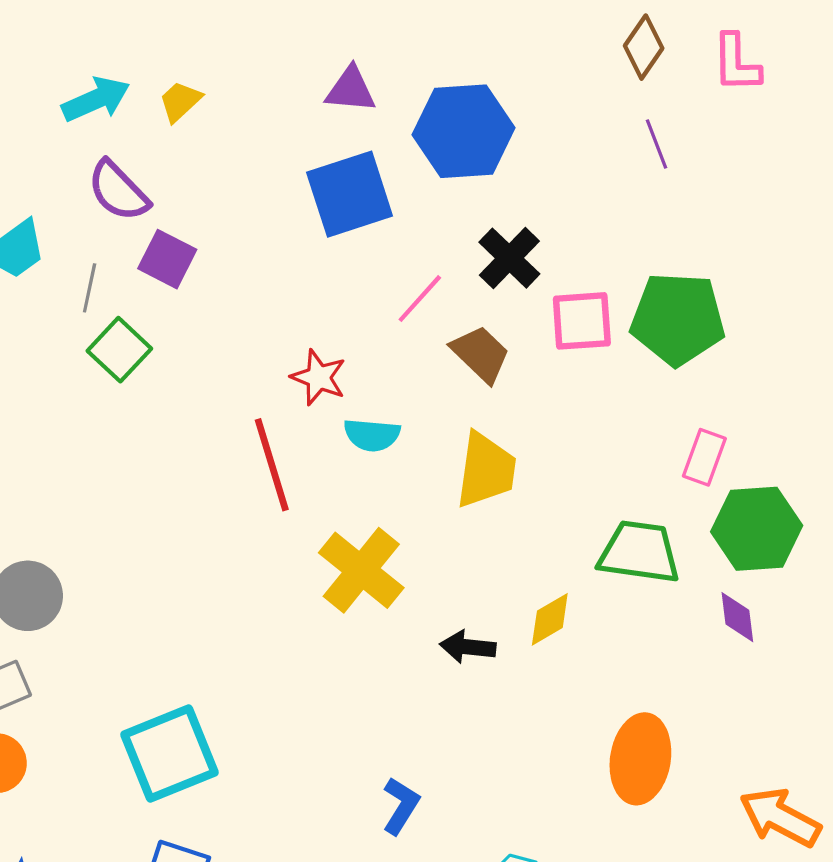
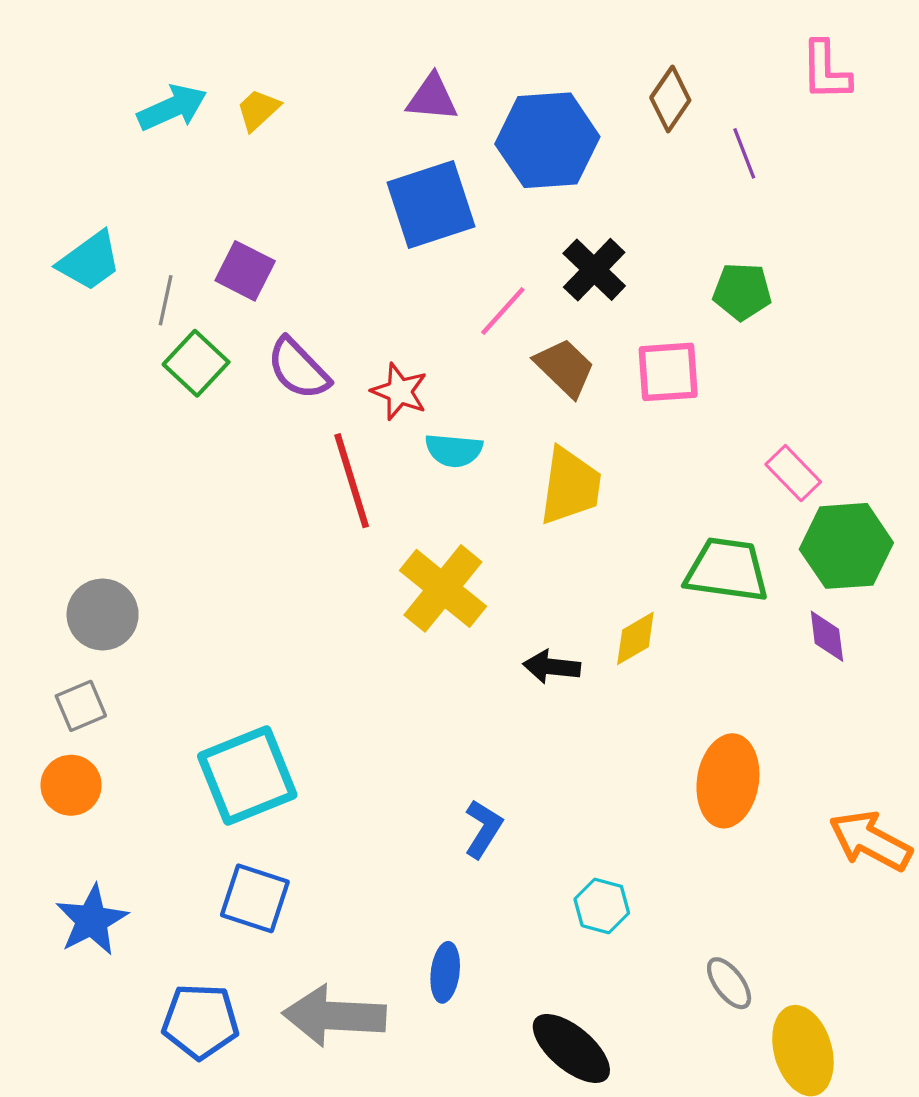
brown diamond: (644, 47) -> (670, 99), moved
purple semicircle: (118, 191) -> (298, 369), moved
green pentagon: (678, 319) -> (742, 291), moved, size x0.6
pink square: (582, 321) -> (668, 372), moved
pink rectangle: (704, 457) -> (793, 473), turned -64

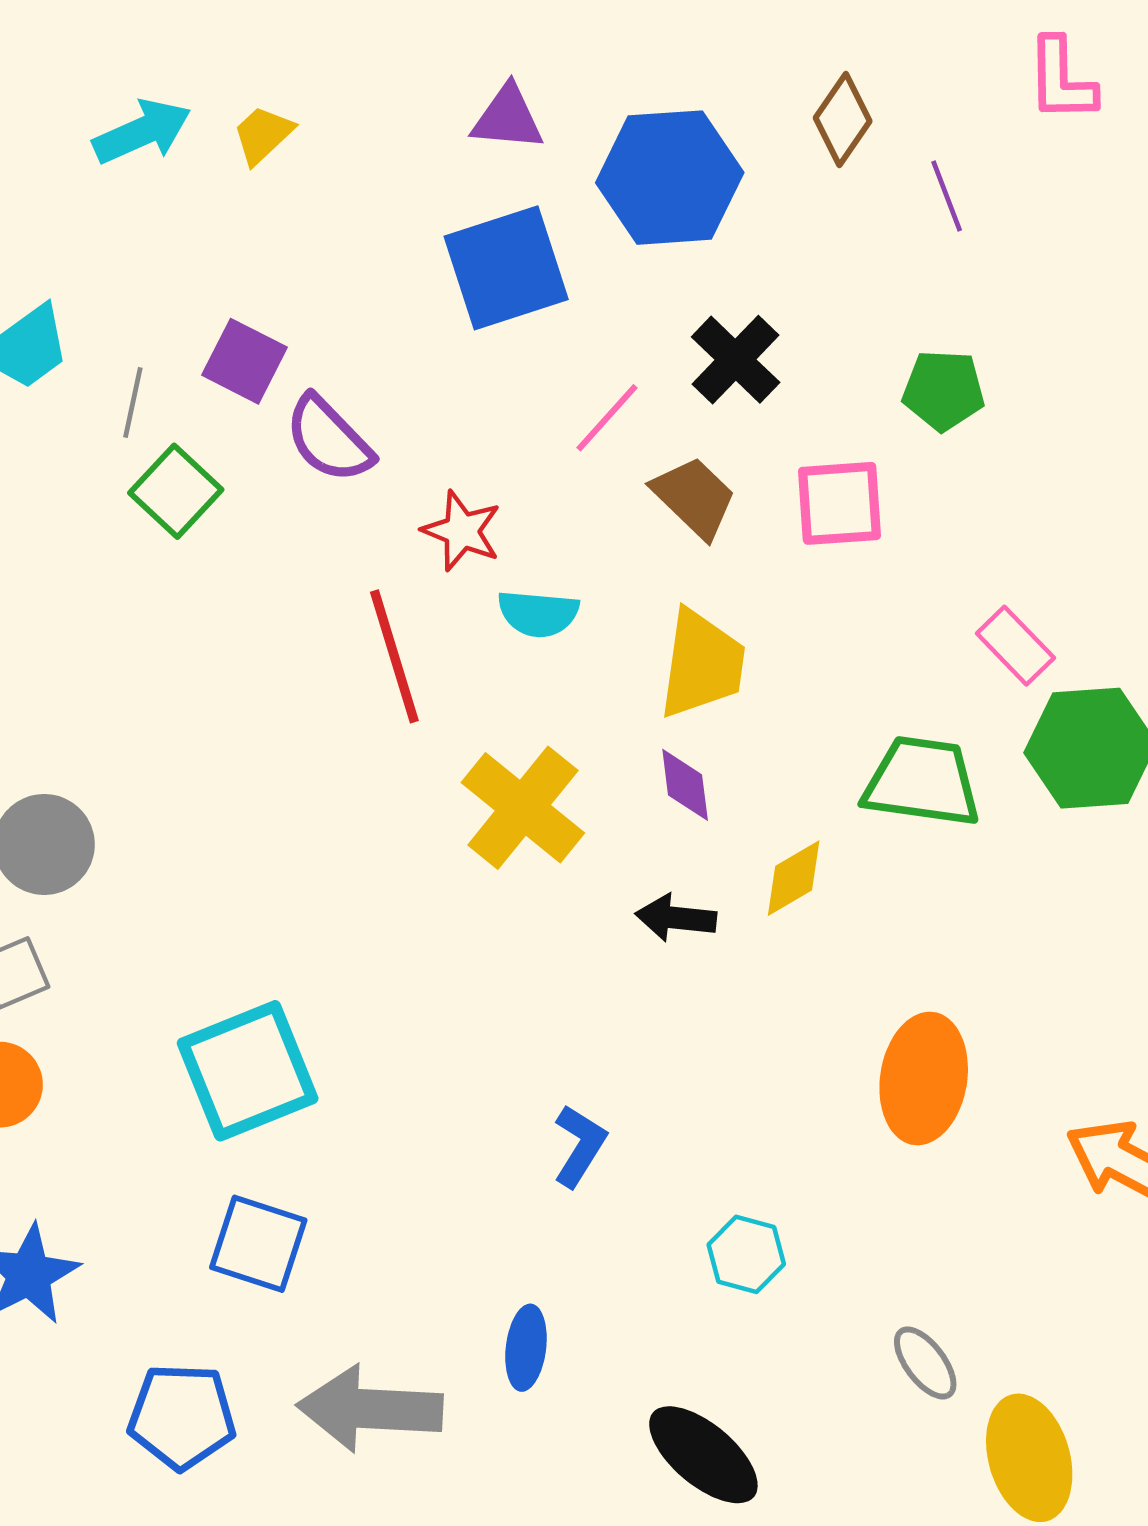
purple semicircle: (298, 369) -> (329, 439), moved
purple diamond: (827, 636) -> (685, 785), moved

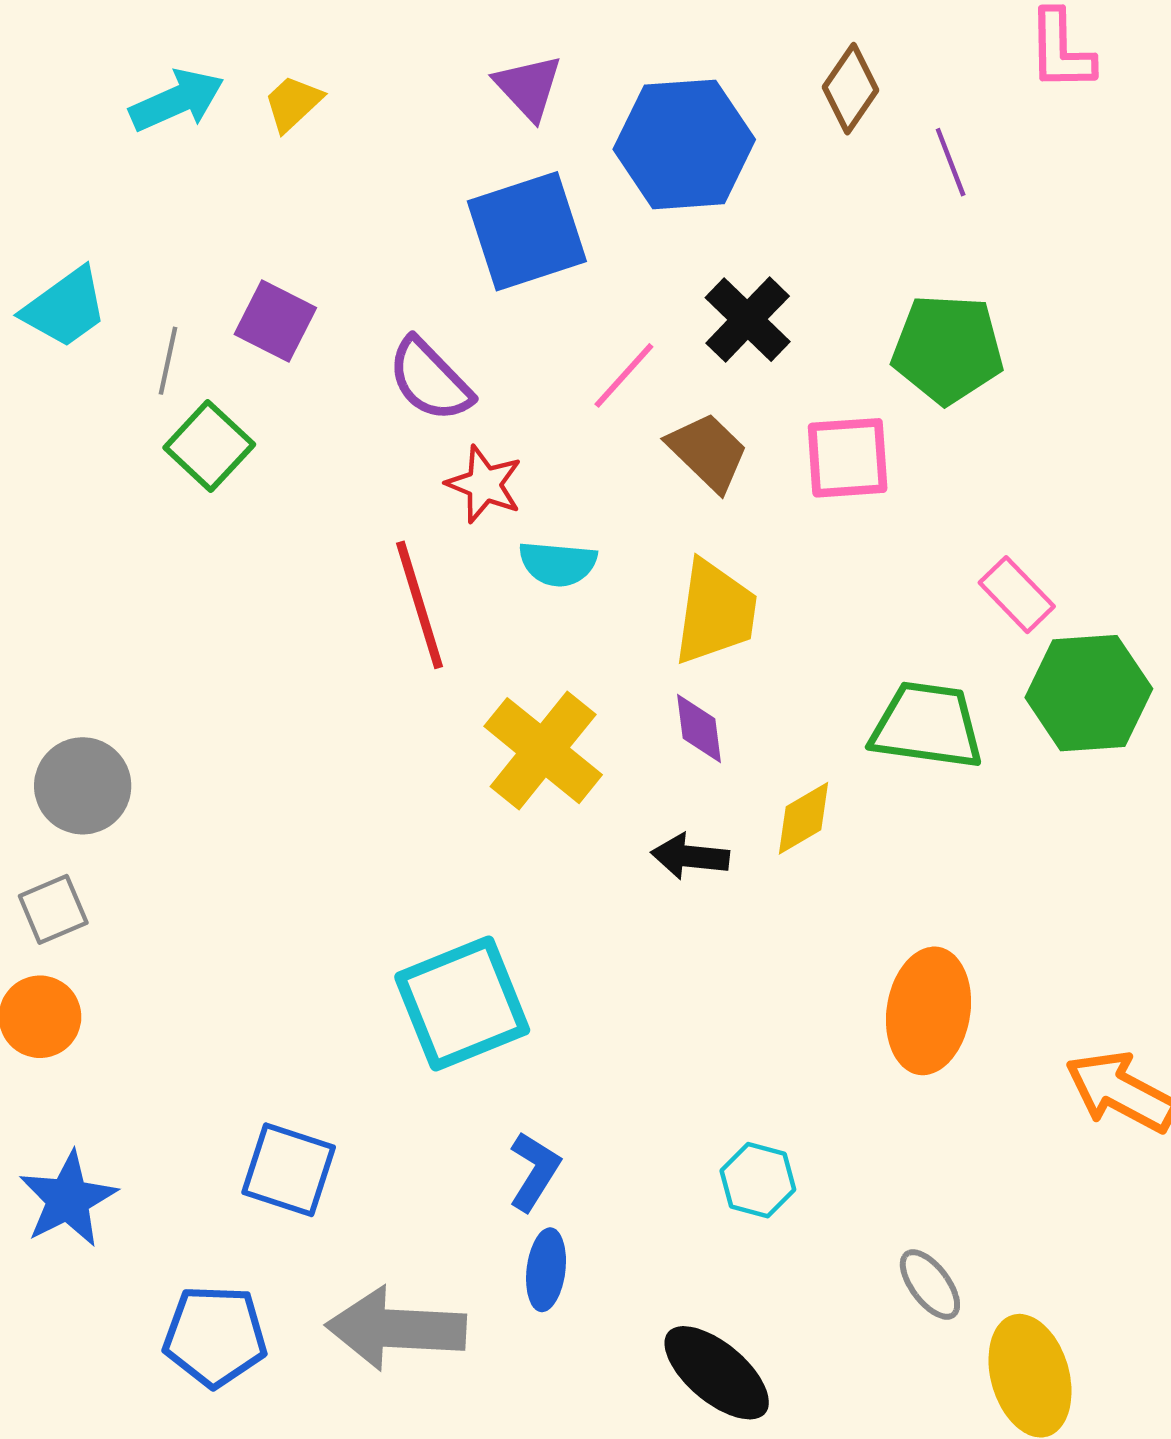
purple triangle: (508, 118) -> (528, 87), turned 42
green pentagon: (944, 390) -> (948, 349), size x1.4
purple semicircle: (329, 439) -> (430, 380), moved
cyan square: (248, 1071) -> (462, 1004), moved
blue L-shape: (580, 1146) -> (534, 1171), moved

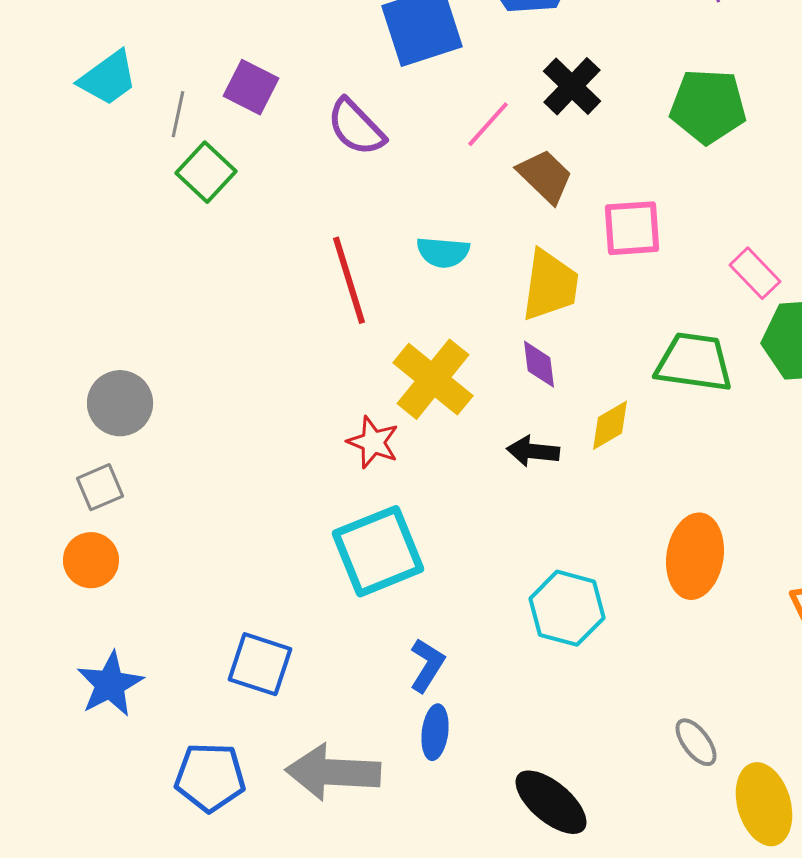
pink square: (848, 458) -> (632, 228), moved
red star: (484, 484) -> (373, 442), moved
cyan hexagon: (758, 1180) -> (567, 608), moved, size x1.5

